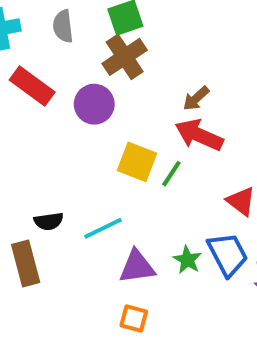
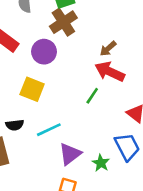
yellow square: (137, 162) -> (32, 89), moved
green star: (187, 260) -> (101, 163), moved
purple triangle: (137, 267) -> (70, 154), turned -30

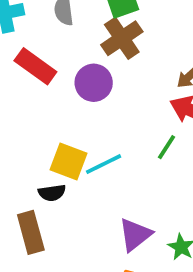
yellow square: (32, 89) -> (69, 161), moved
cyan line: (49, 130) -> (104, 164), moved

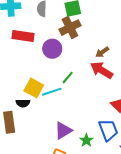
red rectangle: (35, 66) -> (23, 36), turned -35
green line: (167, 147) -> (68, 78), moved

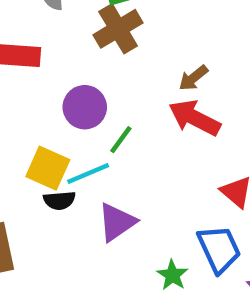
purple circle: (52, 49) -> (85, 107), moved
black semicircle: (23, 103) -> (59, 200), moved
purple triangle: (63, 131) -> (117, 222), moved

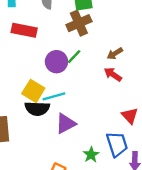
red arrow: (194, 118) -> (113, 74), size x0.7
green line: (121, 140) -> (74, 57), moved
black semicircle: (59, 200) -> (37, 108), size x1.5

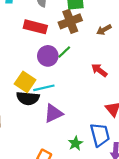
red rectangle: (24, 30) -> (35, 27), moved
brown arrow: (115, 54) -> (104, 30), moved

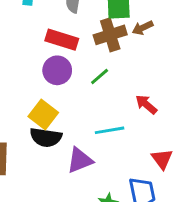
brown arrow: (104, 30) -> (143, 28), moved
purple circle: (48, 56) -> (57, 70), moved
cyan line: (44, 88) -> (110, 130), moved

